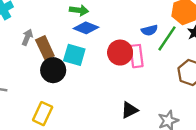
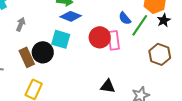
blue semicircle: (149, 30) -> (125, 18), turned 64
brown rectangle: (45, 48) -> (27, 57), moved
black triangle: (129, 110) -> (108, 86), turned 35

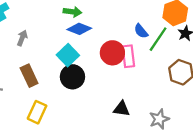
cyan square: (61, 39) -> (68, 55), turned 30
black circle: (43, 52) -> (72, 77), moved

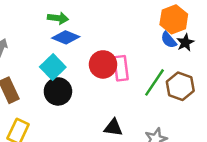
blue semicircle: (141, 31) -> (169, 40), moved
green line: (158, 39) -> (154, 82), moved

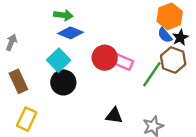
pink rectangle: (121, 68) -> (121, 61), turned -60
brown hexagon: (180, 86) -> (173, 60), moved

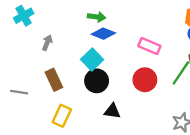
red circle: (105, 58) -> (145, 80), moved
pink rectangle: (121, 61) -> (149, 46), moved
black triangle: (114, 116) -> (112, 111), moved

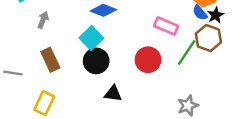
pink rectangle: (149, 46) -> (166, 26), moved
yellow rectangle: (62, 116) -> (44, 103), moved

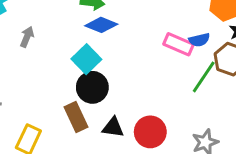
blue semicircle: (200, 13) -> (199, 40), moved, turned -63
brown rectangle: (50, 60) -> (76, 117), moved
red circle: (148, 60) -> (150, 132), moved

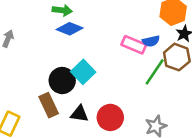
cyan square: (86, 59) -> (83, 72), moved

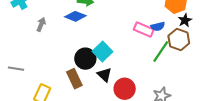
blue diamond: (70, 29) -> (75, 16), moved
black triangle: (79, 114) -> (104, 75), moved, turned 35

